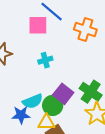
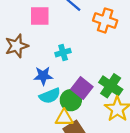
pink square: (38, 25) -> (40, 16), moved
blue star: (21, 115) -> (43, 76), moved

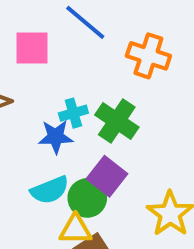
blue star: (43, 76) -> (56, 137), moved
green cross: (111, 86) -> (117, 121), moved

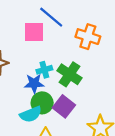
pink square: (32, 48) -> (34, 32), moved
green circle: (87, 198) -> (42, 103), moved

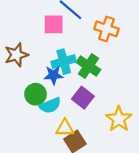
cyan cross: (44, 70) -> (64, 62), size x1.5
green circle: (42, 103) -> (36, 94), moved

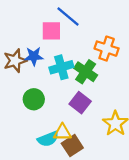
orange cross: (106, 29) -> (107, 49), moved
blue star: (54, 75) -> (34, 56), moved
cyan semicircle: (50, 105) -> (48, 139), moved

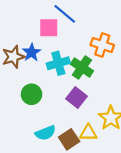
blue star: (34, 56) -> (32, 52), turned -30
yellow triangle: (62, 132) -> (88, 133), moved

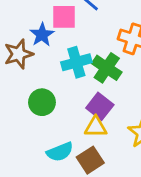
blue star: (32, 52) -> (42, 35), moved
yellow triangle: (88, 133) -> (96, 127), moved

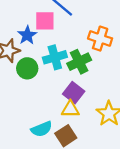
green cross: (107, 68) -> (79, 62), turned 30
green circle: (42, 102) -> (27, 68), moved

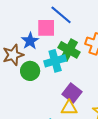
green cross: (79, 62) -> (69, 50), moved, turned -35

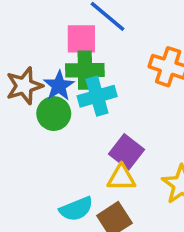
blue star: (30, 41) -> (59, 86), moved
green cross: (69, 50) -> (85, 70), moved, turned -30

